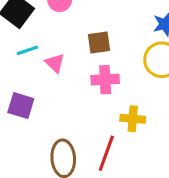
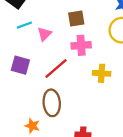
pink triangle: (55, 63) -> (44, 34), turned 32
red line: (106, 153) -> (56, 68), moved, turned 30

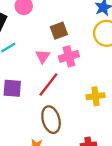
pink triangle: (44, 34) -> (43, 56), moved
yellow cross: (102, 73) -> (96, 96), moved

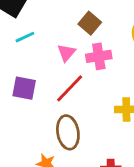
brown square: (59, 31) -> (90, 23), turned -36

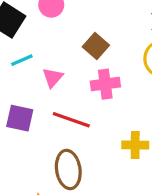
pink triangle: (66, 53) -> (53, 78), moved
red line: (70, 88) -> (71, 120), turned 64

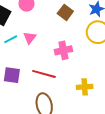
brown square: (96, 46) -> (65, 12), moved
pink triangle: (53, 78) -> (30, 38), moved

